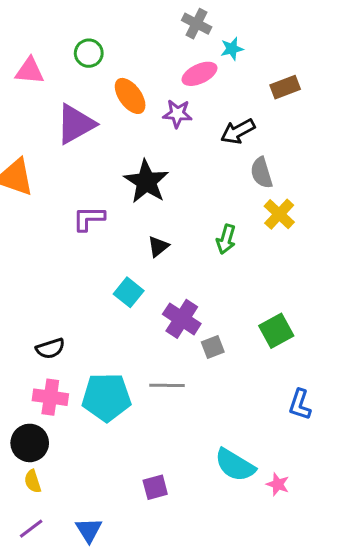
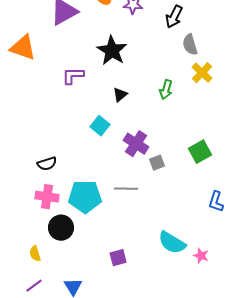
black arrow: (238, 131) -> (174, 17), turned -35
black circle: (30, 443) -> (61, 228), moved

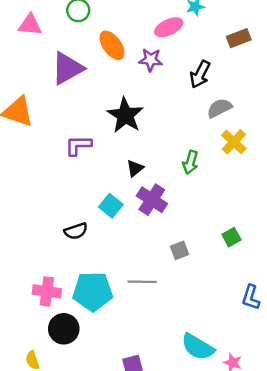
gray semicircle: (190, 45) -> (219, 108), turned 80
purple cross: (136, 144) -> (152, 200), moved
green square: (200, 152) -> (231, 237), size x0.7
black semicircle: (47, 164) -> (76, 231), moved

